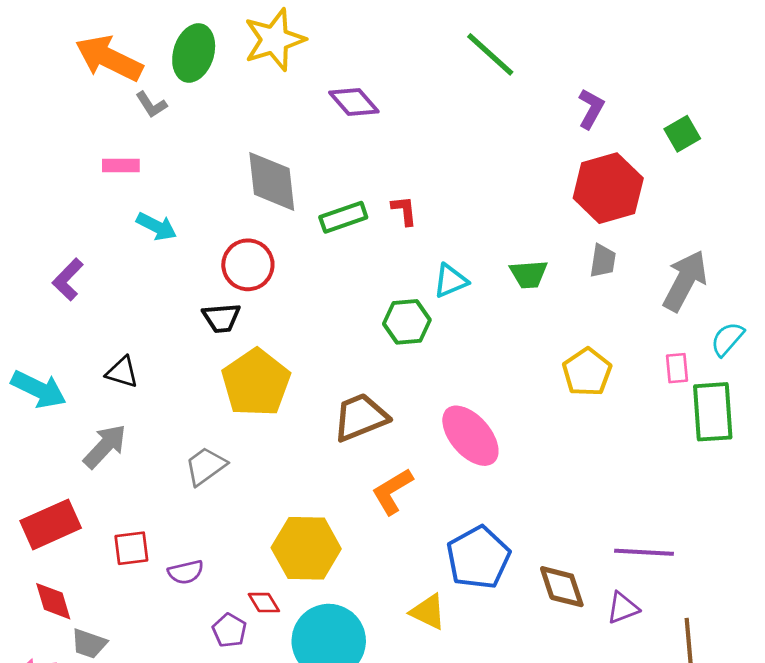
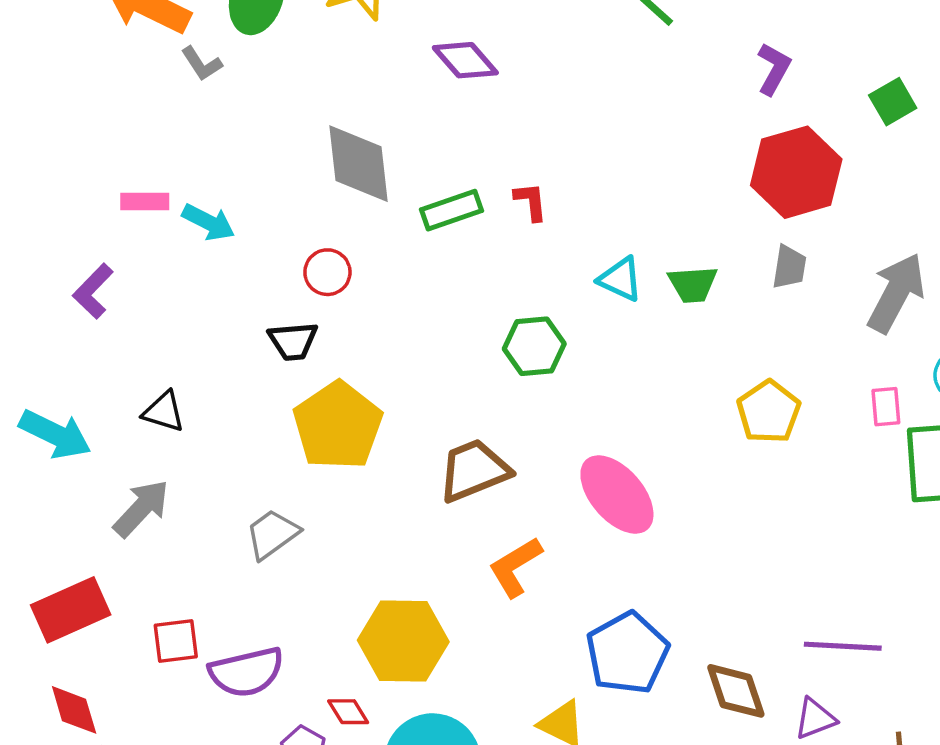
pink rectangle: (121, 166) -> (145, 202), moved
red circle: (248, 265) -> (327, 272), size x0.7
cyan triangle: (451, 281) -> (620, 279), moved, turned 48
purple semicircle: (186, 572) -> (246, 672), size x1.6

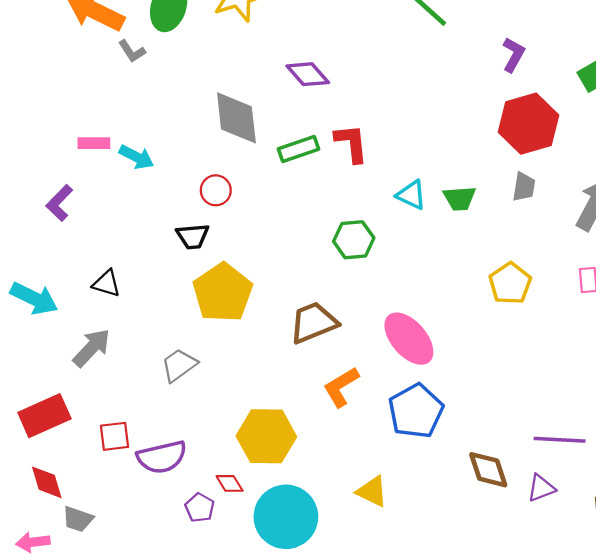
purple diamond: (465, 60) -> (308, 74), moved
red L-shape: (531, 202) -> (351, 143), size x1.5
blue pentagon: (627, 653) -> (416, 411), moved

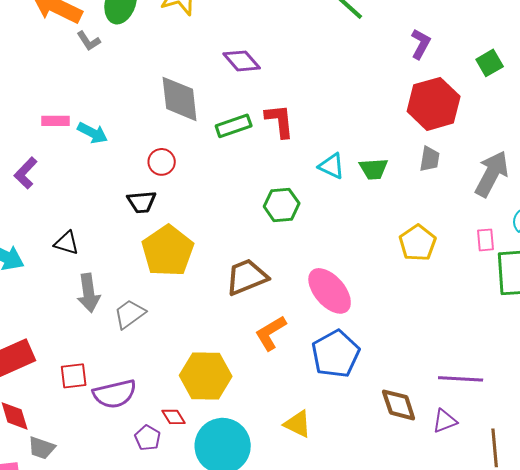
gray arrow: (92, 348) -> (89, 293), moved, turned 129

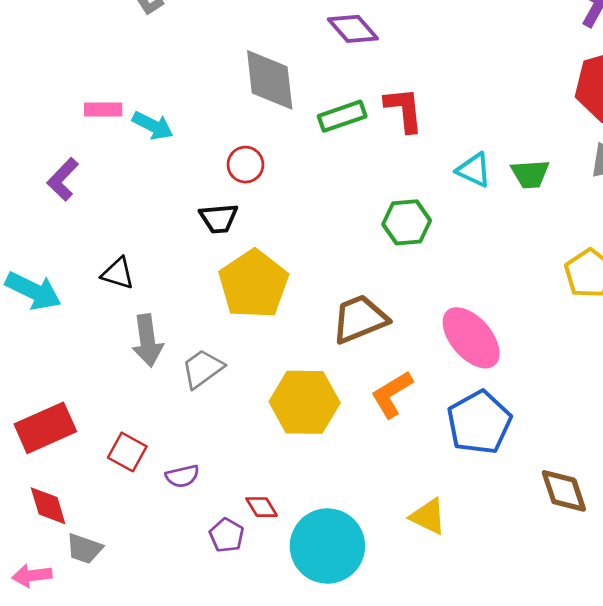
red square: (74, 376) -> (127, 452), turned 36
yellow hexagon: (206, 376) -> (305, 402), moved
purple semicircle: (115, 394) -> (182, 476), size x0.6

